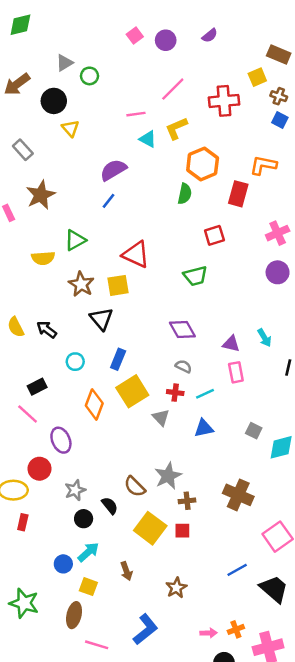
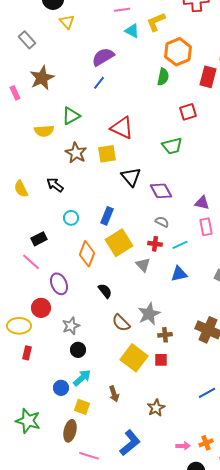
black triangle: (101, 319) -> (131, 177), moved
black arrow: (47, 329) -> (55, 185), moved
black semicircle: (110, 506) -> (105, 291), moved

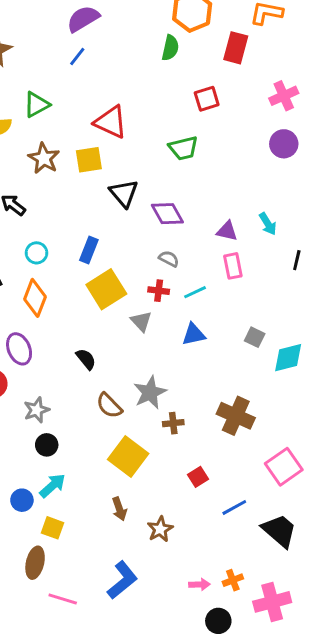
orange diamond: (87, 254) -> (35, 298), moved
red square: (161, 360) -> (198, 477), moved, turned -32
brown arrow: (114, 394) -> (119, 509), moved

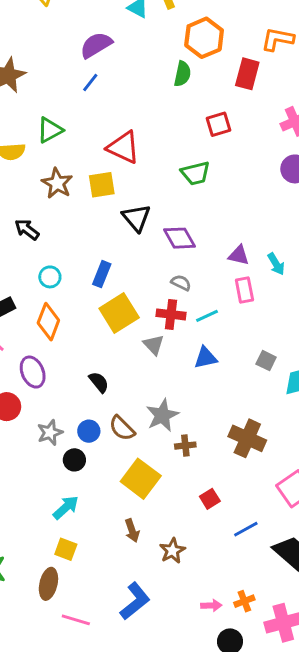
cyan arrow: (268, 224) -> (276, 264), moved
red cross: (159, 291) -> (171, 314), size x1.4
black circle: (47, 445) -> (74, 460), moved
blue circle: (22, 500) -> (89, 431), moved

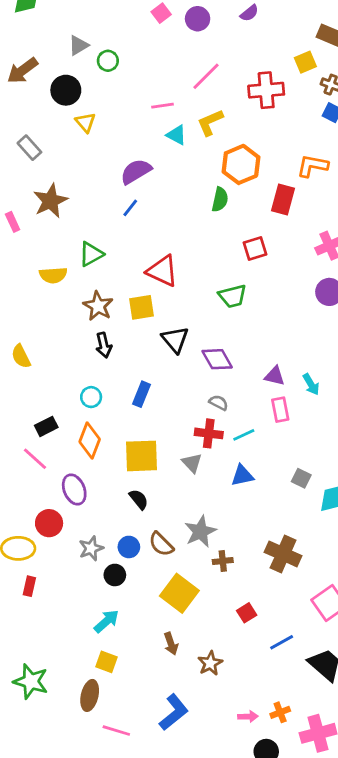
black arrow: (27, 229) -> (104, 345), moved, turned -140
yellow square: (119, 313) -> (141, 456), moved, turned 30

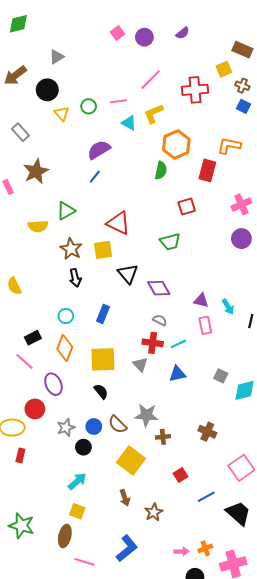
green circle: (108, 61) -> (89, 106), moved
gray star: (200, 532) -> (146, 415), turned 30
brown cross: (283, 554) -> (207, 432), size x0.7

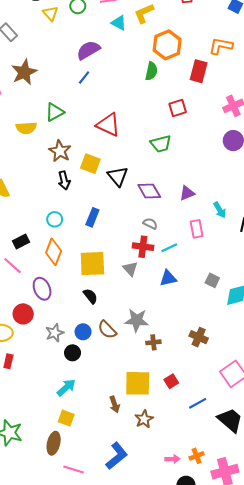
yellow square: (103, 250) -> (90, 164), moved, turned 30
purple triangle: (201, 301) -> (187, 193), moved, turned -35
yellow square: (131, 461) -> (138, 383), moved, turned -36

